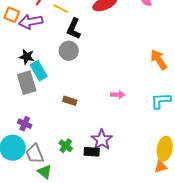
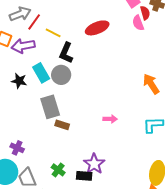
cyan rectangle: (39, 71) -> (41, 73), moved
gray rectangle: (27, 83) -> (50, 107), moved

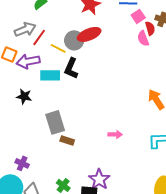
red ellipse: (97, 28) -> (89, 34), moved
cyan rectangle: (41, 73) -> (50, 75), moved, turned -60
gray circle: (61, 75) -> (74, 40), moved

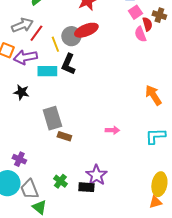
yellow line: (58, 48) -> (55, 44), turned 42

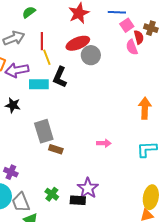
red line: (36, 33) -> (42, 41), moved, turned -36
gray circle: (71, 36) -> (91, 55), moved
orange arrow: (153, 95) -> (145, 108), turned 35

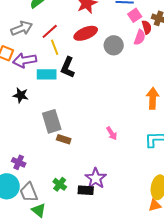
red line: (42, 41) -> (50, 31), turned 48
pink semicircle: (132, 47) -> (140, 37), turned -140
gray circle: (91, 55) -> (114, 45), moved
pink arrow: (104, 143) -> (112, 133), turned 56

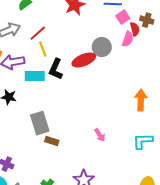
red ellipse: (86, 33) -> (84, 60), moved

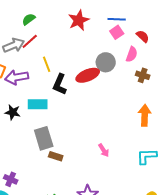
pink square: (123, 17) -> (117, 32), moved
brown cross: (147, 20) -> (143, 75), moved
red semicircle: (135, 29) -> (143, 36), moved, turned -32
red line: (38, 33) -> (30, 41), moved
cyan rectangle: (35, 76) -> (38, 104), moved

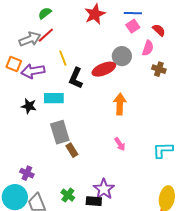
orange arrow: (145, 115) -> (120, 104), moved
brown rectangle: (56, 156) -> (72, 150), turned 40

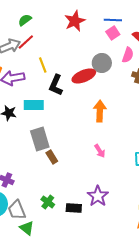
purple star: (104, 189) -> (98, 196), moved

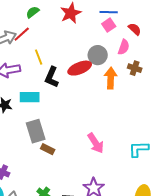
green semicircle: (25, 20) -> (33, 12), moved
orange arrow: (100, 111) -> (111, 78), moved
pink arrow: (100, 151) -> (96, 143), size x1.5
brown rectangle: (52, 157) -> (48, 149), turned -32

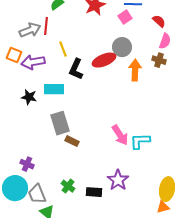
pink square: (109, 25) -> (125, 17), moved
red line: (22, 34) -> (46, 26), turned -42
pink semicircle: (124, 47) -> (165, 41), moved
cyan L-shape: (139, 149) -> (140, 141), moved

